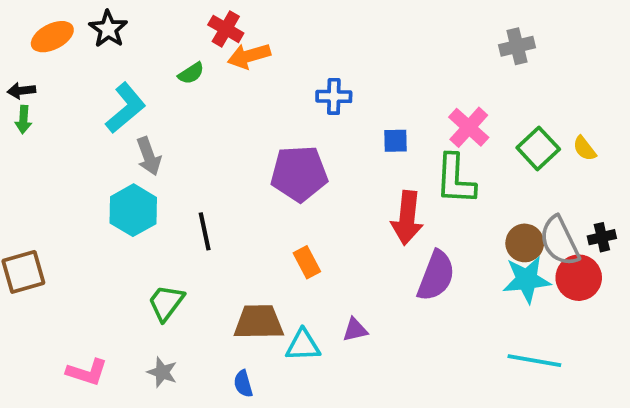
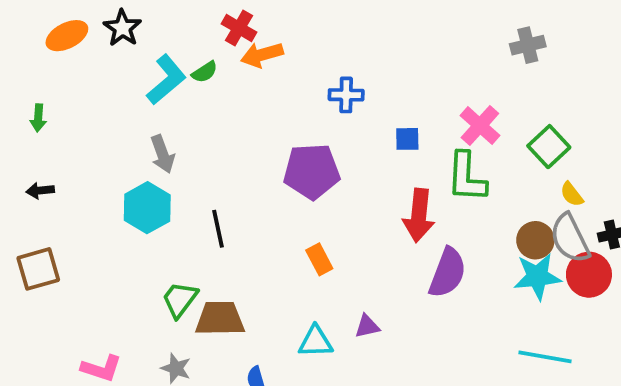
black arrow: (21, 91) -> (40, 191), moved
cyan L-shape: (126, 108) -> (166, 80), moved
yellow semicircle: (584, 148) -> (572, 194), moved
brown trapezoid: (259, 322) -> (220, 319), moved

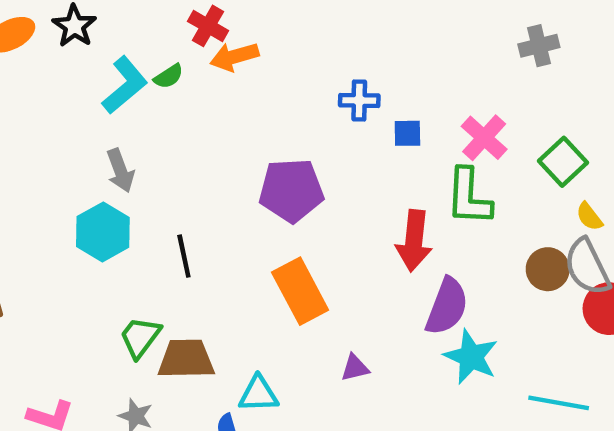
blue cross: (346, 95) -> (359, 100), moved
blue square: (407, 139) -> (407, 133), moved
orange rectangle: (319, 259) -> (300, 291), size x1.8
cyan star: (537, 277) -> (471, 357), moved, turned 30
cyan triangle: (316, 342) -> (258, 394), moved

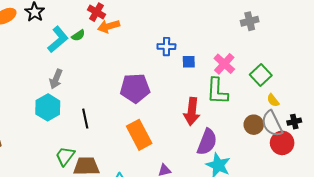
gray arrow: (120, 171) -> (56, 79), turned 42

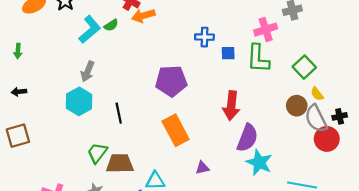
pink cross: (224, 64) -> (266, 30), moved, turned 30
green L-shape: (217, 91) -> (258, 58), moved
brown circle: (254, 125) -> (297, 106), moved

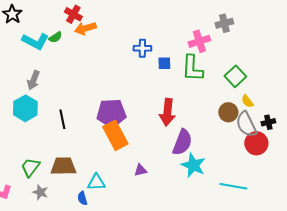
cyan L-shape: (90, 30) -> (35, 41), turned 68
purple pentagon: (171, 81) -> (111, 113), moved
green trapezoid: (97, 153) -> (30, 167), moved

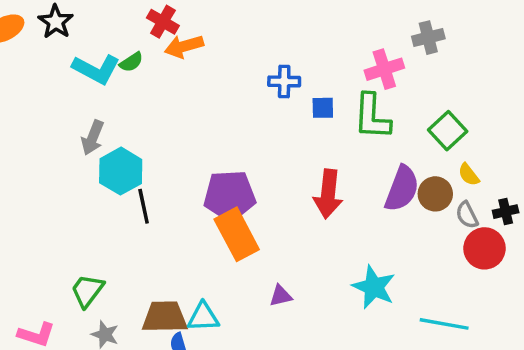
cyan hexagon: (25, 108) -> (121, 171), moved
gray semicircle: (246, 124) -> (467, 215), size x0.6
purple semicircle: (182, 142) -> (402, 189), moved
brown trapezoid: (63, 166) -> (165, 317), moved

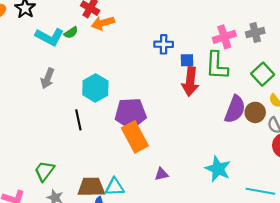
gray cross: (428, 38) -> (255, 33), moved
cyan hexagon: (121, 171) -> (95, 88), moved
red arrow: (328, 194) -> (190, 82), moved

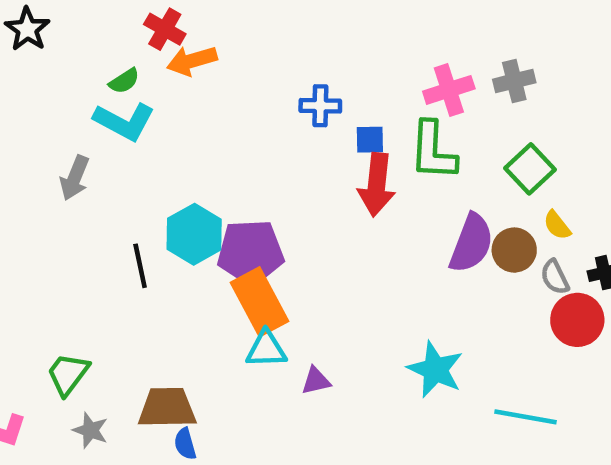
cyan L-shape: (50, 37) -> (124, 122), moved
cyan hexagon: (95, 88) -> (194, 234), moved
cyan triangle: (115, 187) -> (266, 349), moved

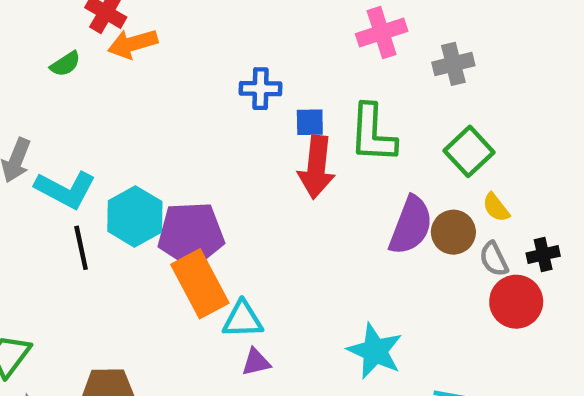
pink cross: (449, 90) -> (382, 33), moved
cyan L-shape: (124, 122) -> (65, 190), moved
cyan triangle: (266, 349) -> (243, 320), moved

